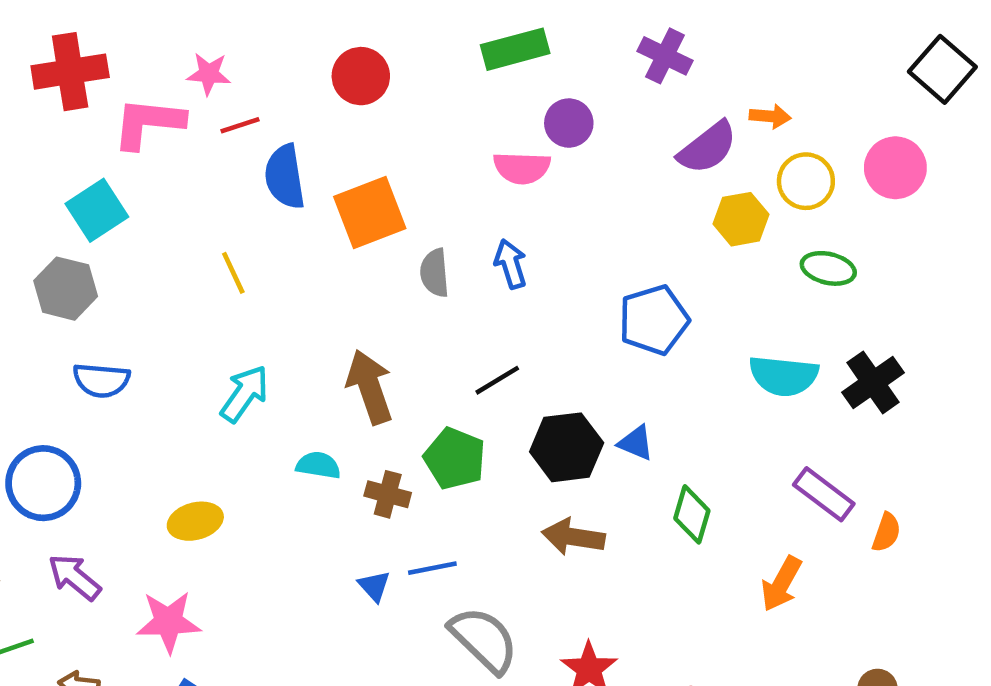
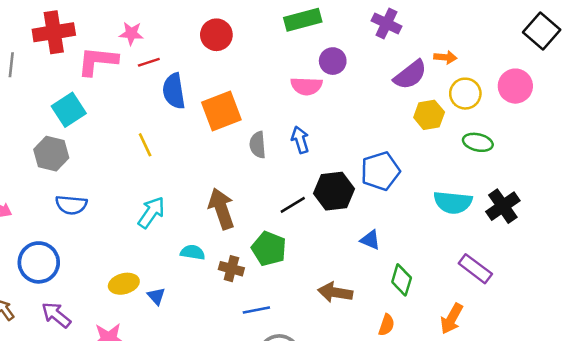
black hexagon: (567, 447) -> (334, 191), moved
orange semicircle: (886, 532) -> (387, 325), moved
blue triangle: (374, 586) -> (156, 296), moved

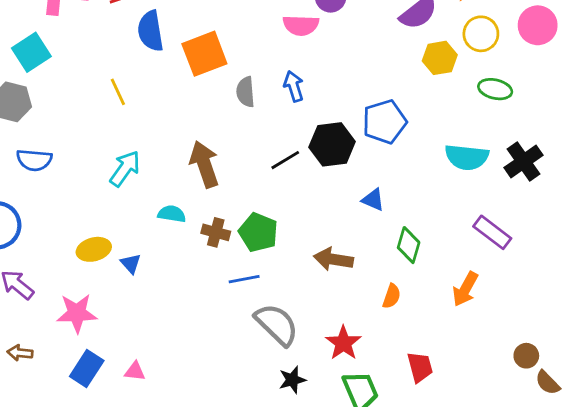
green pentagon: (269, 249) -> (258, 232), moved

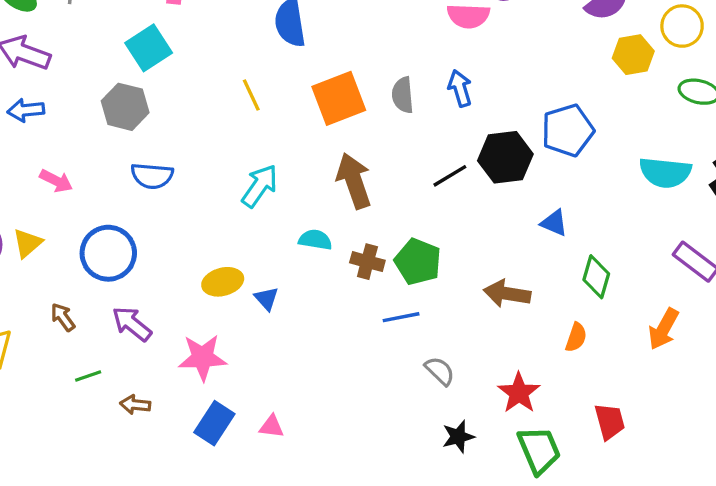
orange square: (204, 54) -> (339, 98), moved
gray semicircle: (277, 325) -> (440, 371), size x0.6

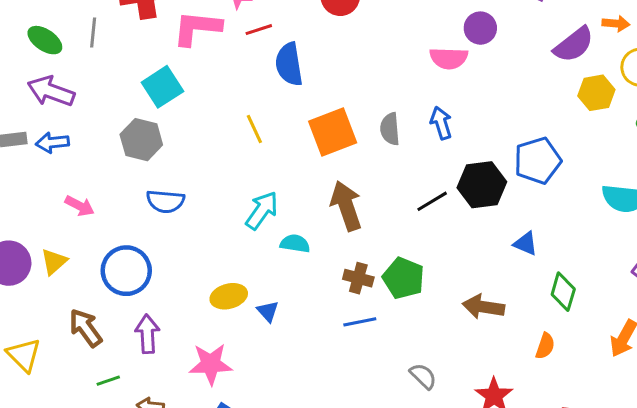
cyan semicircle: (315, 240) -> (295, 244), moved
brown arrow: (63, 317) -> (86, 328), size x1.5
blue line: (401, 317) -> (360, 322), moved
purple arrow: (132, 324) -> (147, 334), turned 48

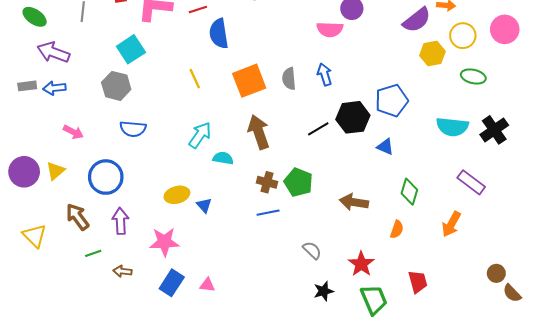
green ellipse: (45, 40) -> (35, 17), moved
blue triangle: (526, 244) -> (385, 147), moved

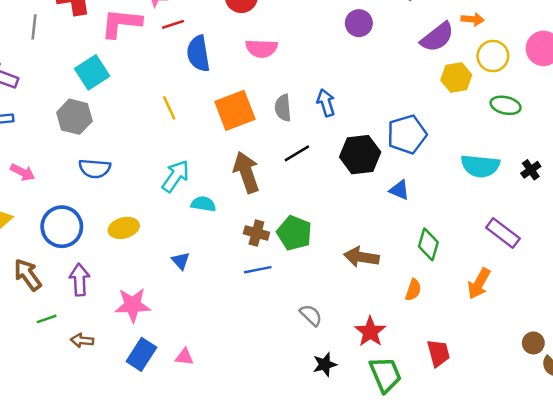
pink semicircle: (330, 29) -> (262, 48), moved
black line: (318, 129) -> (297, 153), moved
black cross: (494, 130) -> (531, 170), size x0.6
yellow ellipse: (177, 195) -> (124, 228), moved

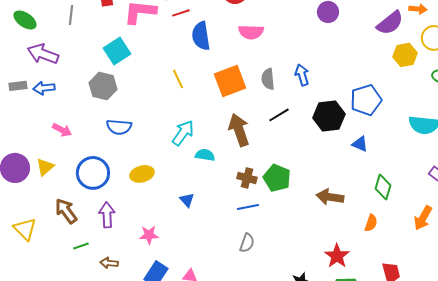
pink star: (133, 305) -> (149, 235), size x0.7
gray semicircle: (311, 315) -> (247, 243), moved, turned 66

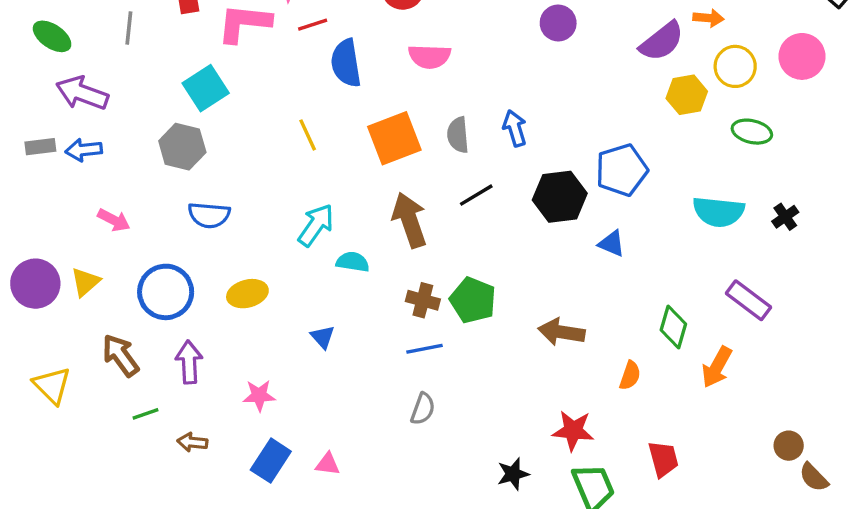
green diamond: (383, 187) -> (673, 327), moved
red star: (337, 256) -> (573, 431), turned -30

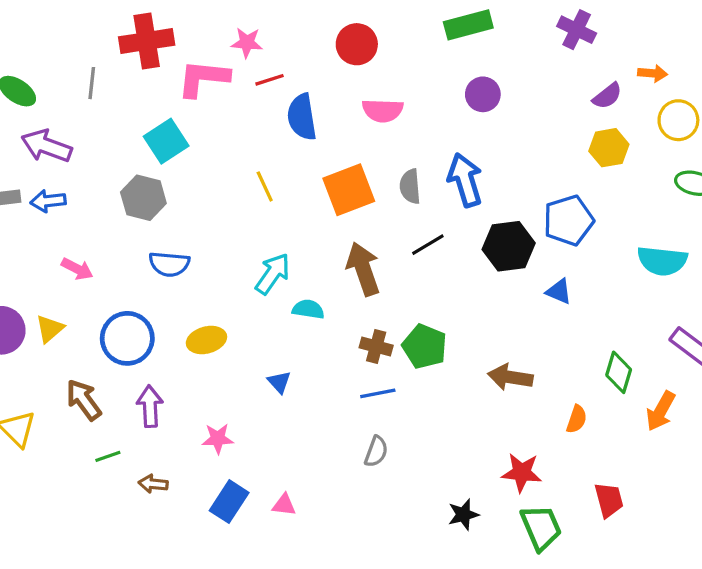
purple circle: (558, 23) -> (483, 94), moved
purple semicircle: (662, 41) -> (607, 96), size x0.7
yellow hexagon: (687, 95) -> (609, 148), moved
blue arrow: (515, 128) -> (465, 180), size x1.5

